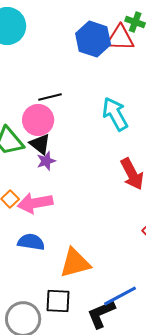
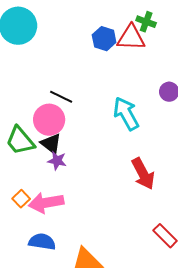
blue hexagon: (93, 39) -> (104, 39), size x0.7
black line: (50, 97) -> (61, 97), turned 40
purple star: (46, 161) -> (57, 161), turned 30

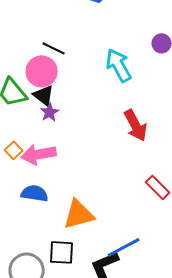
purple star: (57, 161) -> (50, 112), turned 30

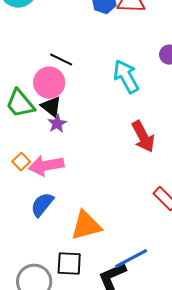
blue semicircle: (35, 193) -> (42, 205), turned -60

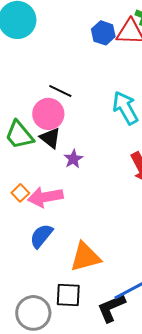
purple star: (57, 124) -> (73, 159), moved

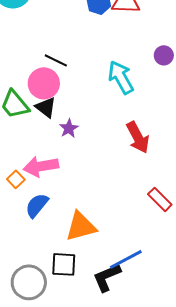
orange square: (20, 193) -> (16, 179), moved

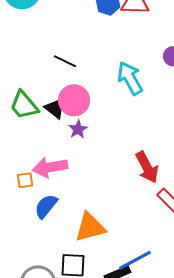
pink circle: (44, 83) -> (74, 100), moved
red arrow: (138, 137) -> (147, 167), moved
orange square: (16, 179) -> (25, 180), turned 36

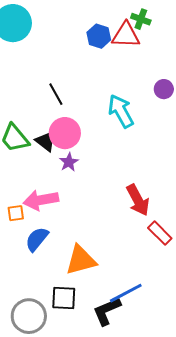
black line: (65, 61) -> (56, 94), turned 35

